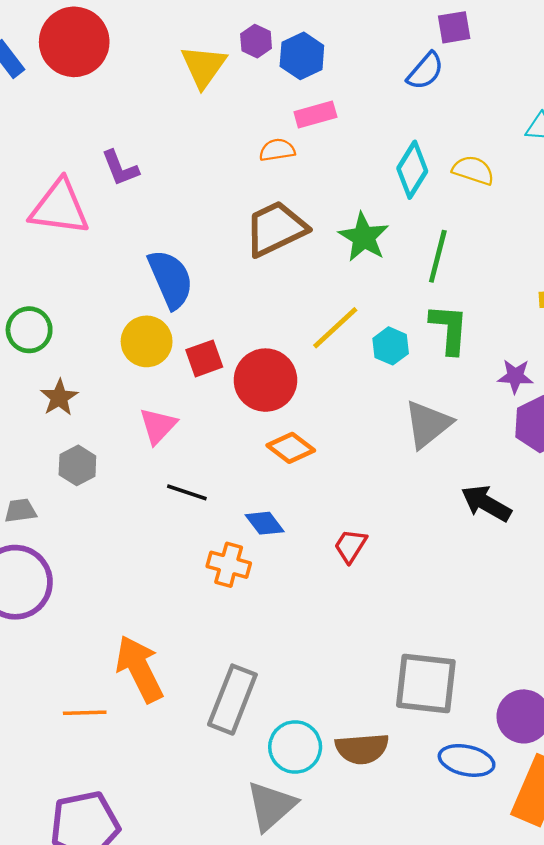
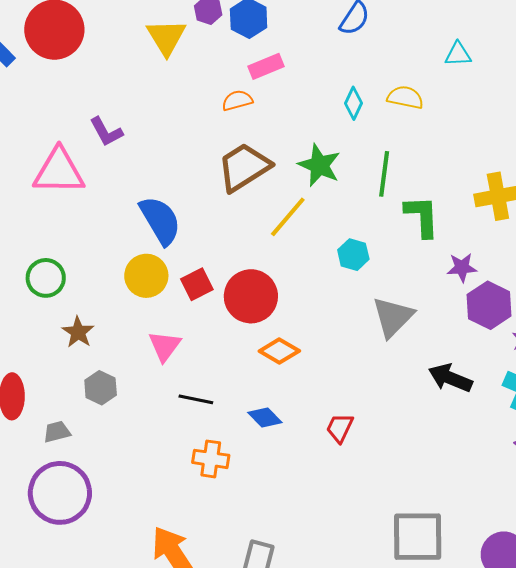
cyan diamond: (412, 170) -> (354, 103), size x0.7
yellow line: (335, 328) -> (288, 217), moved
green L-shape: (449, 329) -> (422, 216), moved
orange cross: (229, 565) -> (211, 459), moved

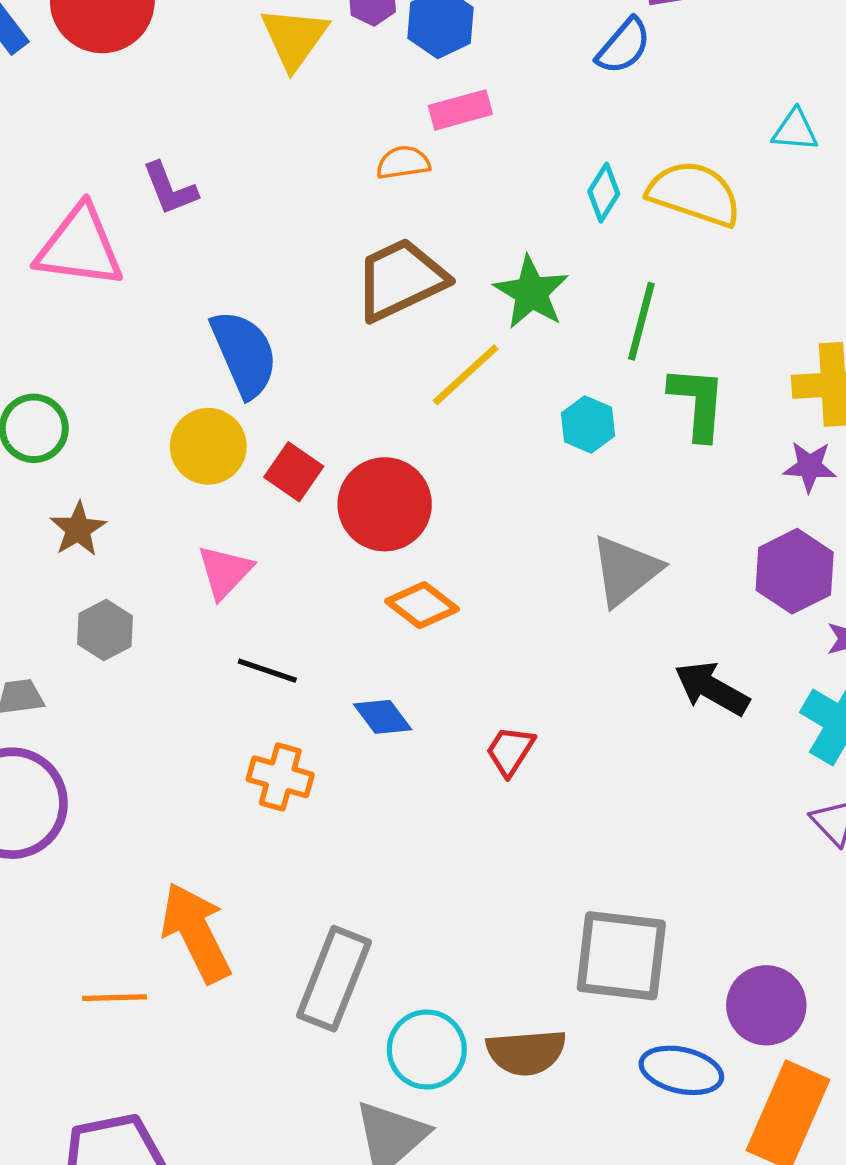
yellow semicircle: (405, 97) -> (694, 194), size x1.5
cyan hexagon: (353, 255) -> (588, 424), moved
purple star: (462, 268) -> (810, 466), moved
red square: (197, 284) -> (294, 472), turned -36

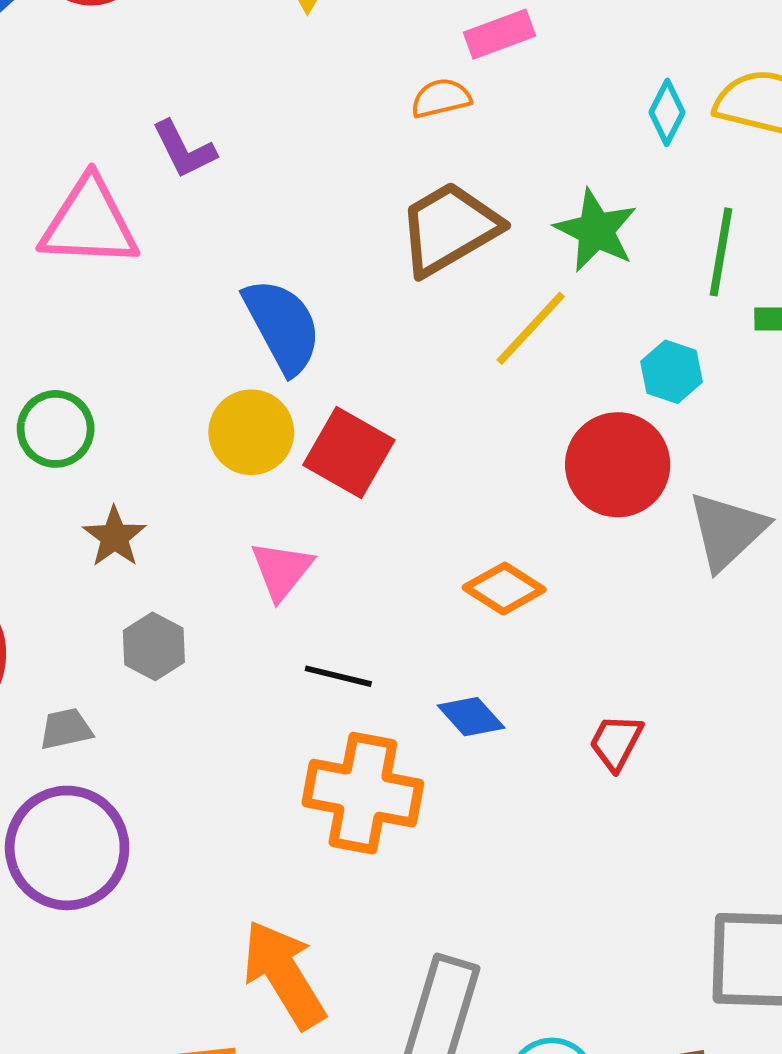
red square: (294, 472) -> (349, 453), size x1.4
red circle: (385, 504) -> (618, 465), moved
orange cross: (280, 777) -> (363, 793), size x1.6

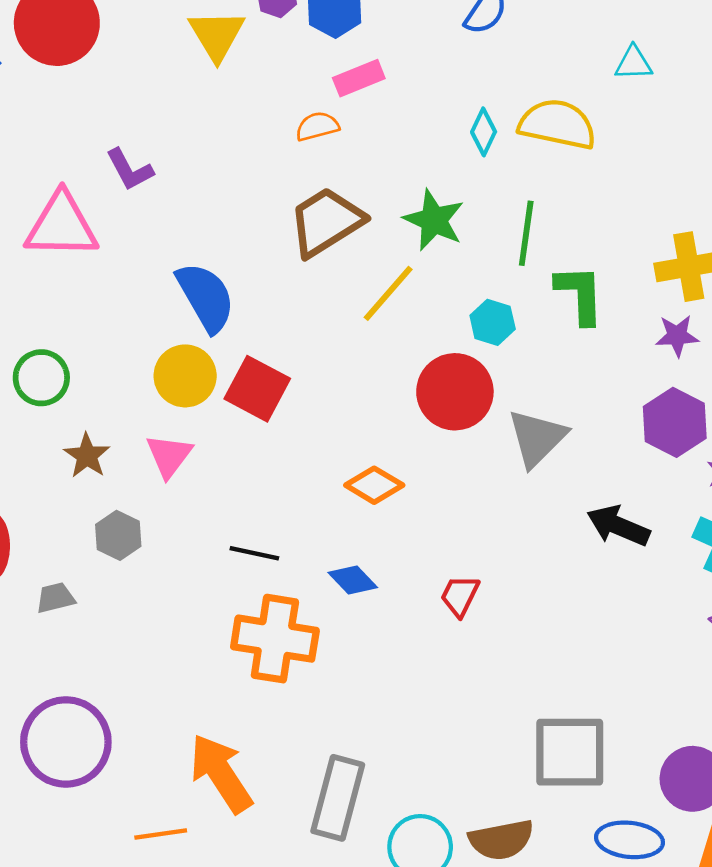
pink triangle: (282, 570) -> (169, 456), moved
purple circle: (67, 848) -> (66, 742), moved

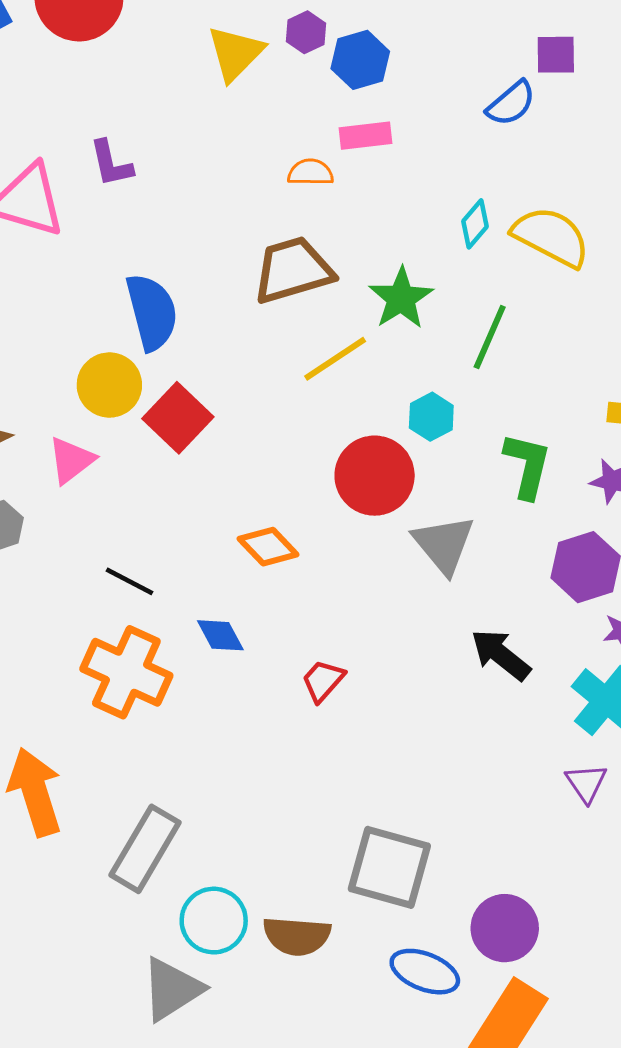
green L-shape: (580, 294) -> (527, 465), moved
gray triangle: (537, 438) -> (444, 544), turned -40

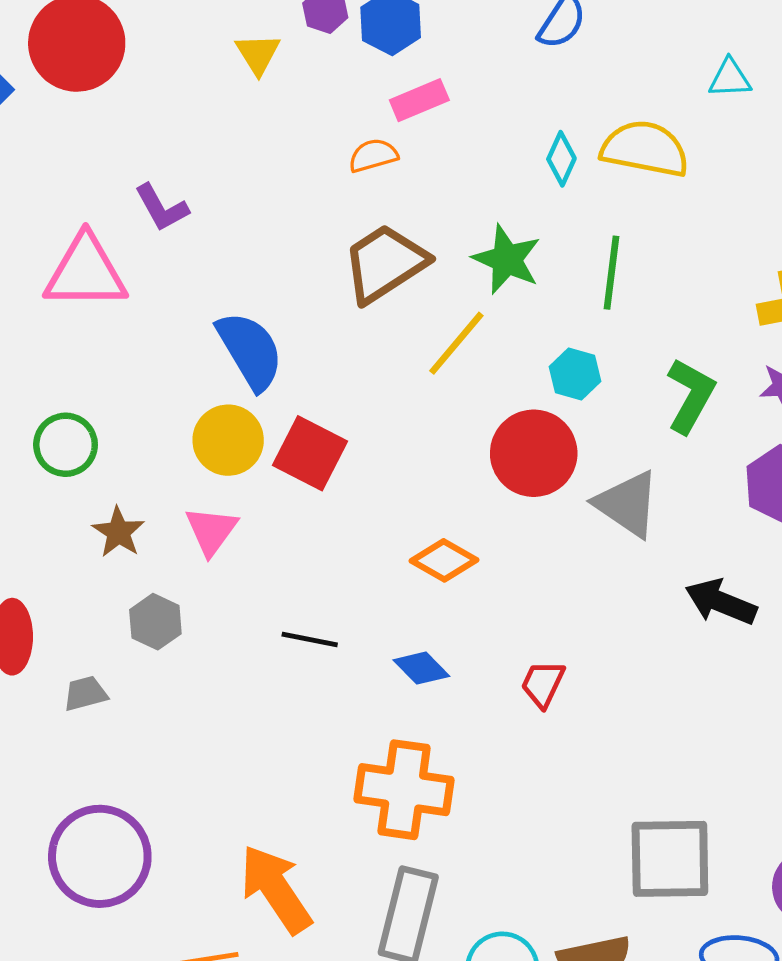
yellow triangle: (235, 53) -> (258, 54), size x0.7
green L-shape: (527, 465) -> (691, 396), turned 32
orange cross: (126, 672) -> (404, 790), moved

